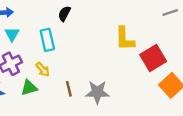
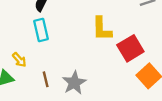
cyan rectangle: (47, 40) -> (41, 30), moved
gray star: (97, 92) -> (74, 83), turned -30

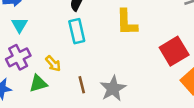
yellow L-shape: (102, 29) -> (127, 22), moved

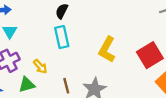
yellow L-shape: (127, 22) -> (107, 50), moved, turned 30

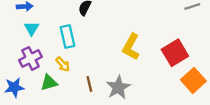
cyan rectangle: (62, 37) -> (67, 37), moved

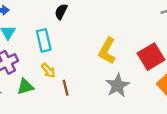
yellow arrow: (63, 64) -> (48, 70), moved
gray star: (118, 87) -> (118, 85), moved

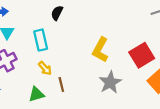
green triangle: (25, 87) -> (36, 94), moved

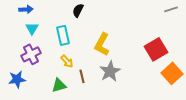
yellow L-shape: (100, 50) -> (102, 44), moved
gray star: (110, 82) -> (110, 71), moved

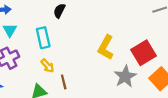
yellow L-shape: (102, 44) -> (106, 47), moved
gray star: (110, 71) -> (125, 77), moved

